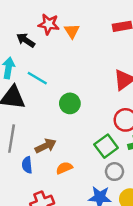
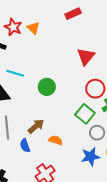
red star: (49, 24) -> (13, 27), turned 30
orange semicircle: (64, 168) -> (56, 140), turned 56

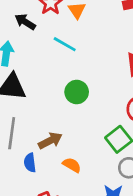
cyan line: (15, 73) -> (65, 44), moved

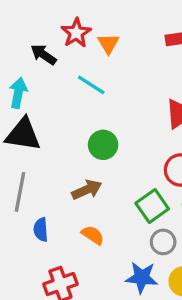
brown arrow: (50, 141) -> (87, 190), moved

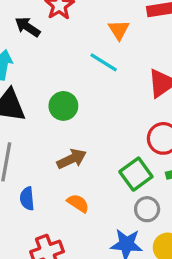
orange triangle: (108, 44) -> (119, 30), moved
cyan line: (91, 85) -> (104, 62), moved
green circle: (103, 145) -> (63, 106), moved

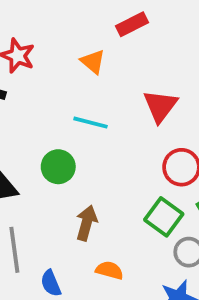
cyan line: (104, 62) -> (91, 123), moved
brown arrow: (72, 159) -> (86, 223), turned -32

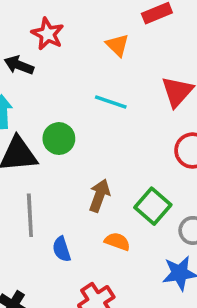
green circle: (58, 167) -> (59, 139), moved
green square: (164, 217) -> (153, 206), moved

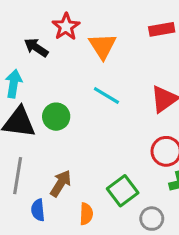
orange triangle: (117, 45) -> (103, 46), moved, size x1.4
brown arrow: (99, 196) -> (61, 183), moved
orange semicircle: (117, 241) -> (86, 214), turned 60

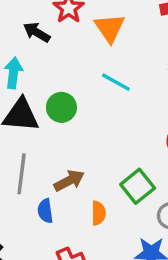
brown arrow: (61, 183) -> (69, 181), turned 32

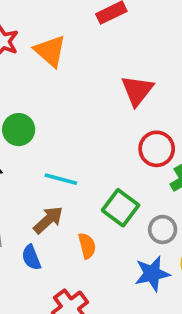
cyan line: (116, 82) -> (61, 179), moved
green circle: (61, 107) -> (19, 130), moved

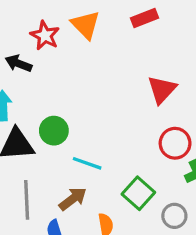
orange triangle: (50, 51) -> (86, 25), moved
green circle: (19, 130) -> (54, 131), moved

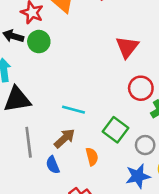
green circle: (54, 131) -> (39, 42), moved

